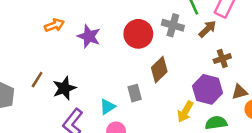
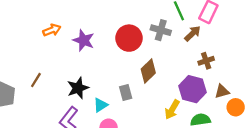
black star: (64, 88) -> (78, 88), moved

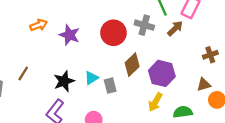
brown cross: (206, 61) -> (210, 55), moved
purple hexagon: (193, 89) -> (162, 73), moved
cyan triangle: (101, 105) -> (91, 78), moved

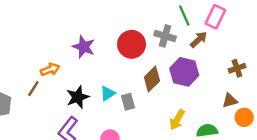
orange arrow: (39, 25) -> (50, 69), moved
purple hexagon: (162, 73) -> (184, 72), moved

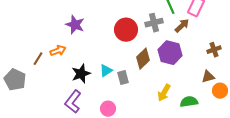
gray cross: (165, 36) -> (154, 23), turned -30
purple star: (84, 47) -> (75, 25), moved
brown line: (33, 89) -> (38, 59), moved

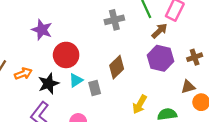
gray cross: (154, 23) -> (114, 20), moved
red circle: (126, 30) -> (66, 55), moved
orange arrow: (58, 51) -> (23, 74), moved
purple hexagon: (170, 53) -> (161, 58), moved

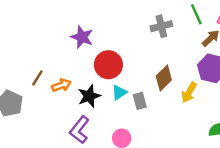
yellow arrow: (140, 104) -> (189, 92), moved

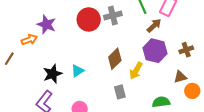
red circle: (108, 65) -> (89, 19), moved
orange arrow: (61, 85) -> (29, 40), moved
gray rectangle: (140, 101) -> (120, 92), moved

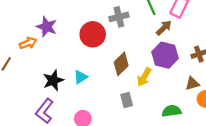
red circle: (89, 19) -> (93, 34), moved

